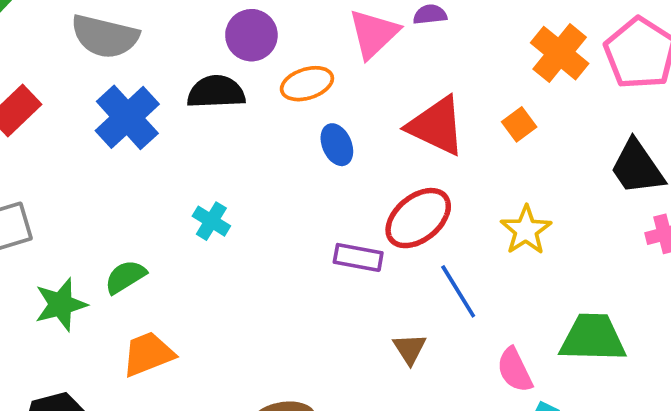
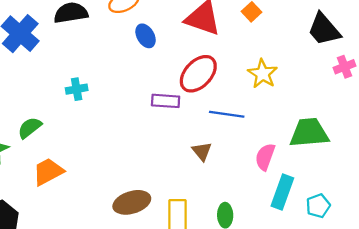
cyan cross: (211, 221) -> (77, 89), turned -35
blue line: (458, 291) -> (227, 114), turned -44
pink semicircle: (515, 370) -> (265, 157), turned 52

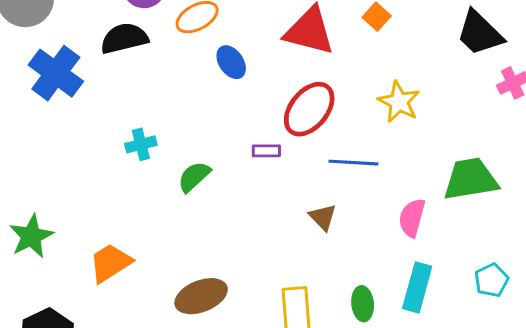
purple rectangle: (166, 101) -> (266, 151), size x0.7
green semicircle: (30, 128) -> (194, 177), moved
cyan rectangle: (282, 192) -> (417, 287), moved
brown ellipse: (132, 202) -> (201, 296), moved

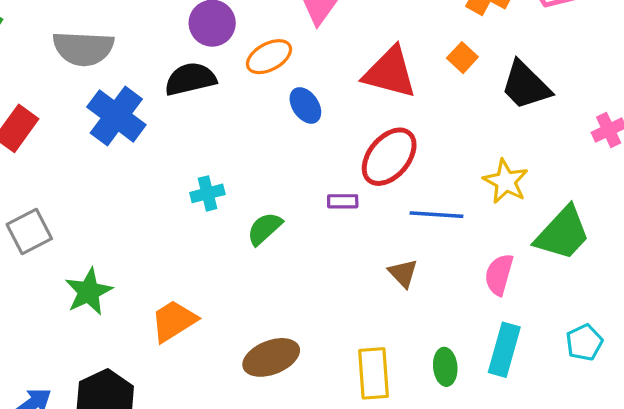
black trapezoid: (480, 33) -> (526, 85), moved
yellow star: (399, 102) -> (506, 181), moved
green trapezoid: (471, 179) -> (563, 233), turned 142

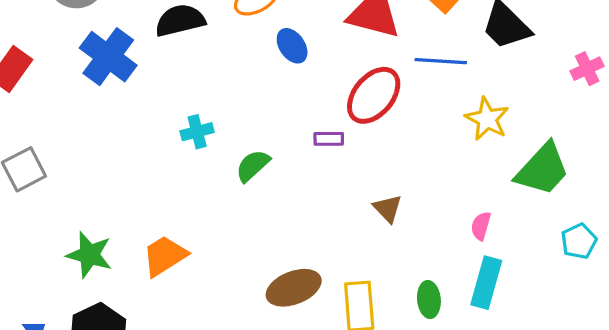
blue line: (436, 215) -> (441, 61), moved
pink semicircle: (499, 275) -> (481, 226), moved, size x0.7
green star: (89, 292) -> (89, 255), moved, turned -30
cyan pentagon: (584, 342) -> (579, 241), moved
brown ellipse: (271, 357) -> (294, 288), moved

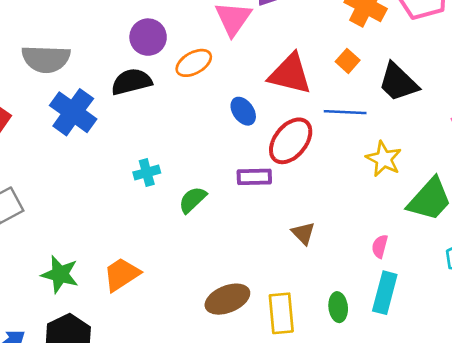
blue ellipse: (292, 46) -> (243, 111), moved
purple rectangle: (329, 139) -> (254, 177), size x1.4

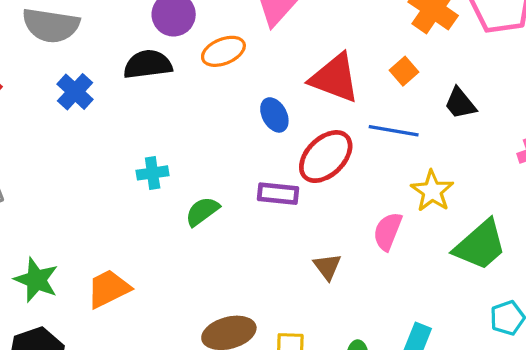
black trapezoid: (398, 82) -> (460, 103), size x0.7
blue cross: (73, 112) -> (75, 92), size x0.7
pink semicircle: (380, 246) -> (388, 231), moved, size x1.4

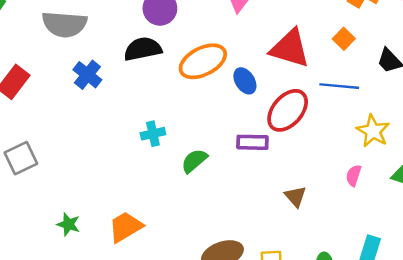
orange ellipse: (223, 51) -> (203, 61), moved, size x1.4
pink semicircle: (388, 231) -> (354, 176), moved, size x0.7
green star: (36, 280) -> (68, 224), size x0.7

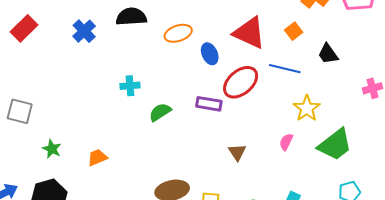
orange ellipse: (203, 61) -> (178, 33), size x0.7
gray square: (21, 158) -> (20, 111), moved, turned 32
orange trapezoid: (125, 227) -> (97, 157), size x0.7

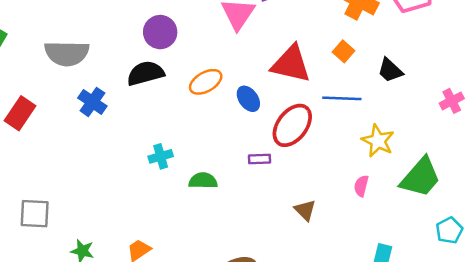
purple rectangle: (209, 104) -> (259, 159), size x0.7
green semicircle: (160, 112) -> (203, 181), turned 45

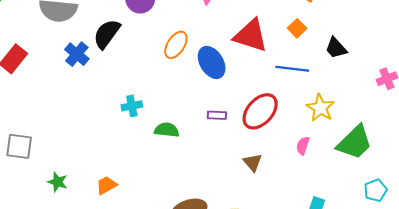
black semicircle: (146, 73) -> (107, 34), moved, turned -44
orange ellipse: (206, 82) -> (176, 45), turned -32
blue ellipse: (248, 99) -> (212, 62), size x1.4
red ellipse: (292, 125) -> (260, 111), moved

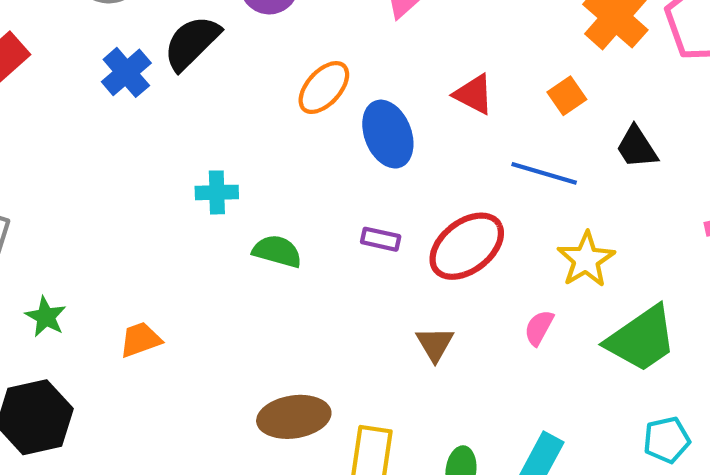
red triangle: (251, 35) -> (474, 94), size x0.6

